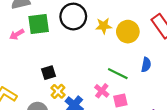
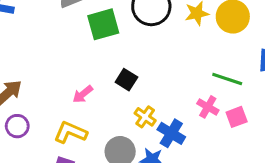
pink arrow: (17, 34) -> (83, 94), moved
black square: (48, 73) -> (126, 80), moved, turned -32

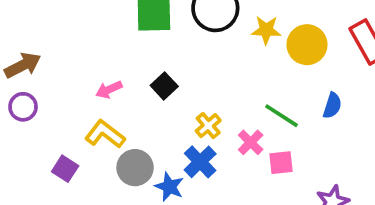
yellow cross: (145, 117) -> (208, 126), moved
yellow L-shape: (70, 132) -> (105, 134), moved

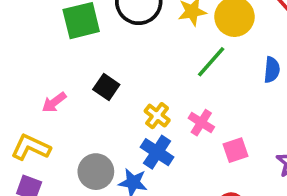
green line: (282, 116) -> (211, 62), moved, turned -69
yellow L-shape: (105, 134) -> (31, 147), moved
pink square: (281, 163) -> (236, 150), moved

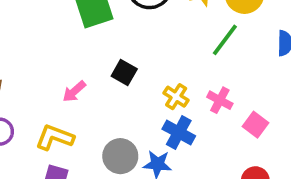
pink square: (236, 150) -> (255, 125), turned -30

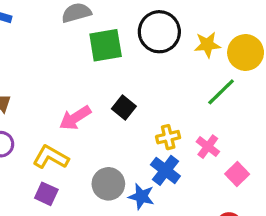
pink arrow: (74, 91) -> (75, 118), size x1.4
yellow cross: (176, 97) -> (168, 137), turned 35

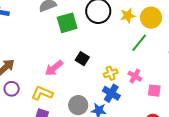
pink square: (237, 174) -> (154, 91), turned -32

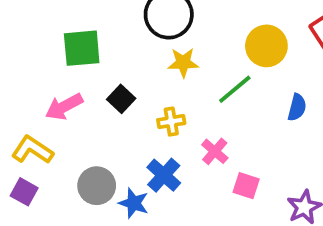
yellow star: (128, 16) -> (183, 63), moved
green square: (67, 23) -> (82, 48), moved
yellow cross: (111, 73) -> (171, 122), moved

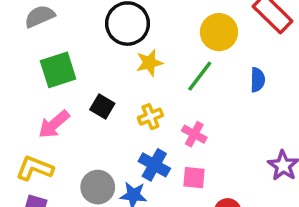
pink square: (246, 186) -> (194, 178), moved

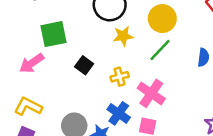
yellow circle: (219, 32) -> (162, 19), moved
pink arrow: (54, 124) -> (32, 63), moved
pink cross: (194, 134) -> (151, 93), size x1.5

